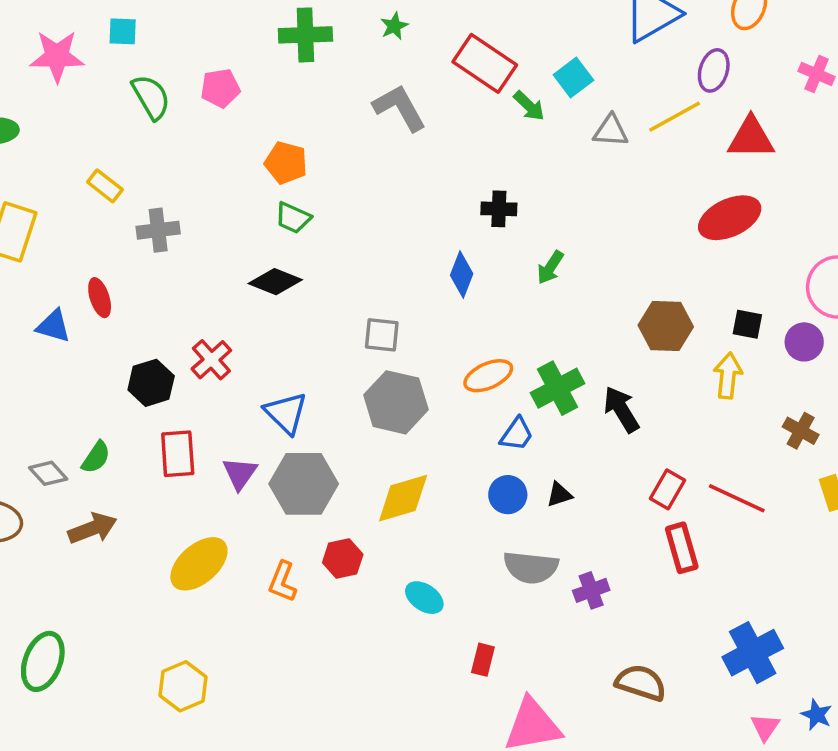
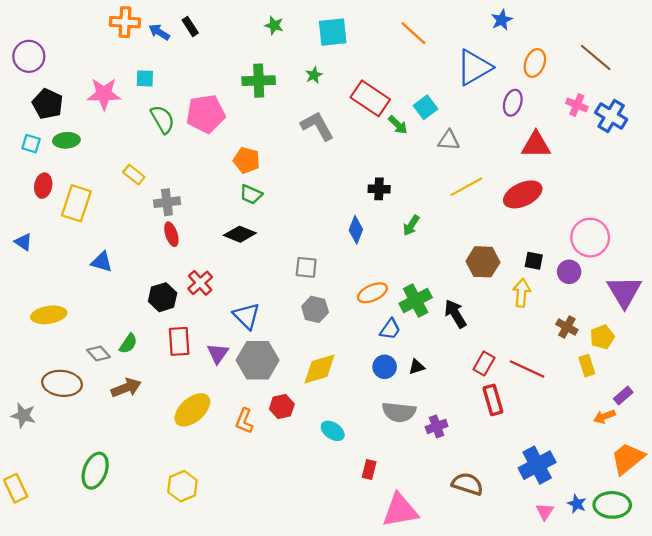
pink pentagon: (220, 88) -> (206, 114), size x1.6
yellow line: (675, 117) -> (466, 187), moved
red ellipse: (100, 298) -> (171, 234), moved
gray hexagon: (396, 402) -> (315, 309), size x0.7

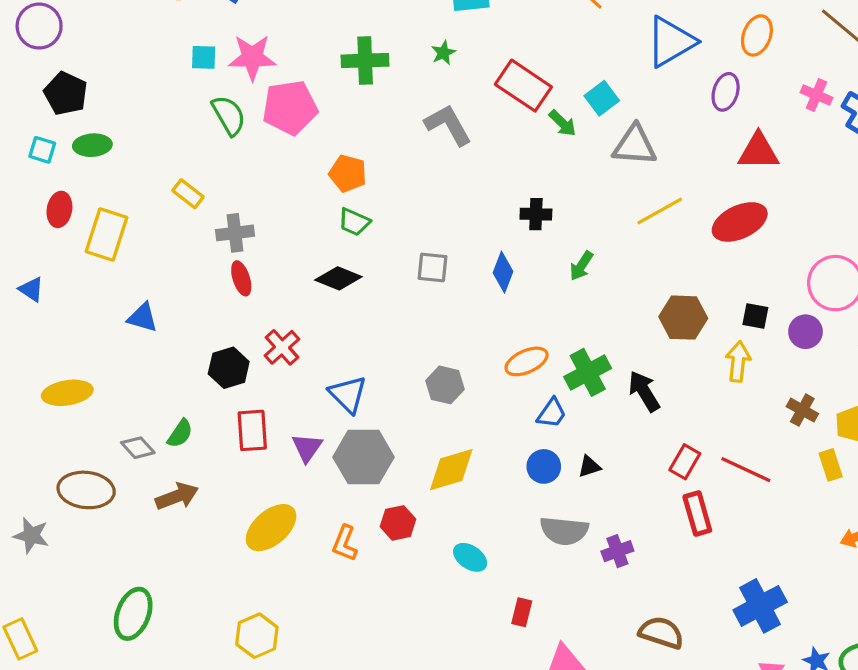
pink star: (104, 94) -> (252, 57), moved
gray triangle: (449, 140) -> (635, 145), size x1.4
gray square: (306, 267) -> (432, 267), moved

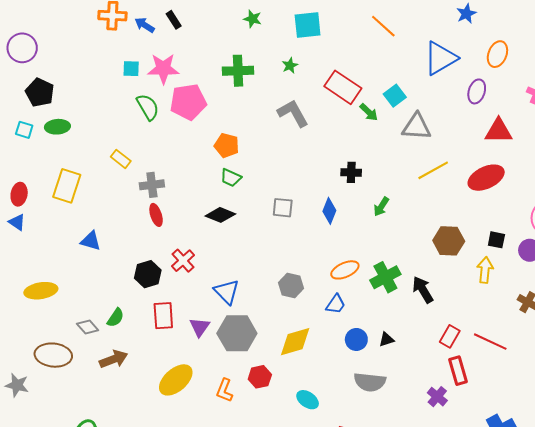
red ellipse: (59, 209) -> (19, 194), moved
blue trapezoid: (552, 413) -> (336, 304), moved
purple cross: (617, 551) -> (437, 397), moved, turned -30

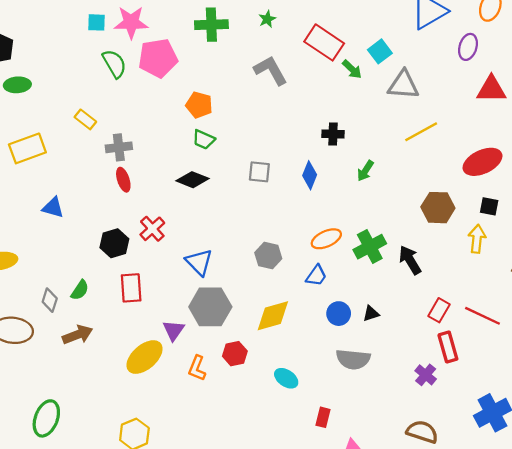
red ellipse: (486, 178) -> (483, 162), moved
yellow rectangle: (67, 186) -> (27, 148), turned 52
gray diamond: (88, 327) -> (50, 300), turned 60
purple triangle: (200, 327) -> (174, 330), moved

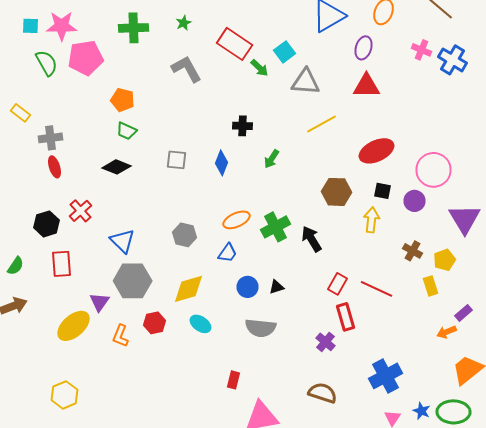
red triangle: (491, 89) -> (366, 86), moved
cyan ellipse: (286, 378) -> (200, 324), moved

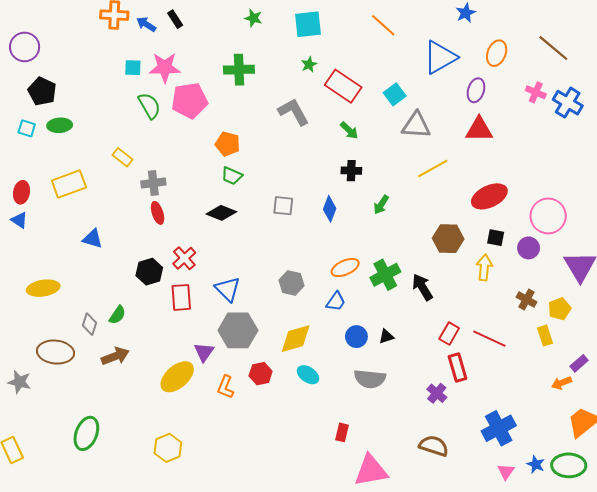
green star: (184, 23) -> (309, 64), moved
green arrow: (260, 68) -> (349, 130), moved
red rectangle: (62, 264) -> (181, 297), moved

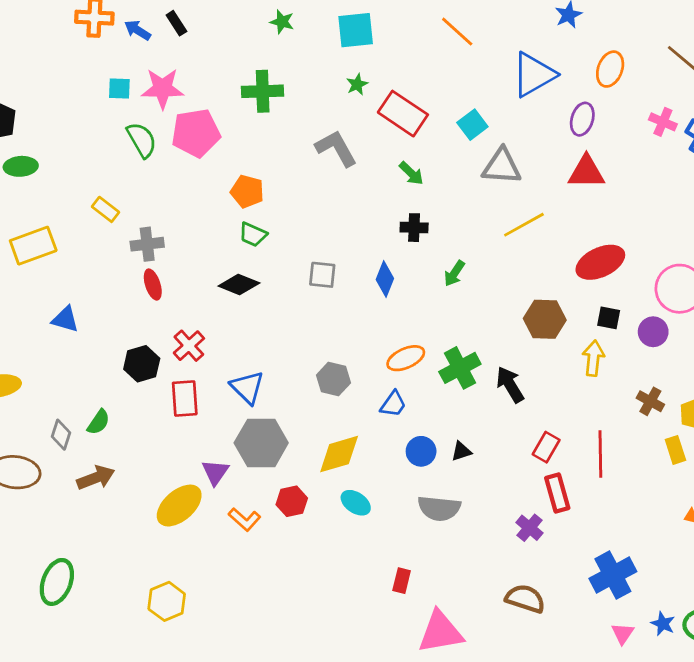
red line: (489, 339) -> (600, 454), turned 64
orange L-shape: (226, 387) -> (245, 519), turned -70

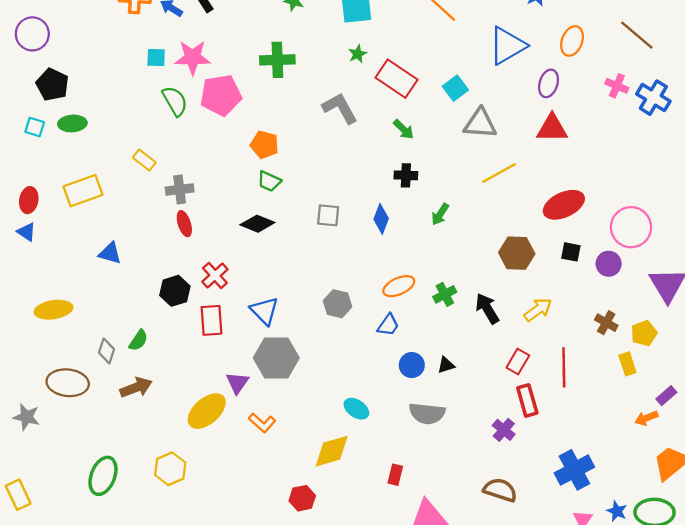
yellow arrow: (593, 358) -> (538, 310), moved, turned 48
green cross: (460, 368) -> (445, 294), size x0.7
yellow diamond: (339, 454) -> (332, 451), moved
red hexagon: (292, 501) -> (302, 498), moved
yellow hexagon: (167, 601) -> (170, 469), moved

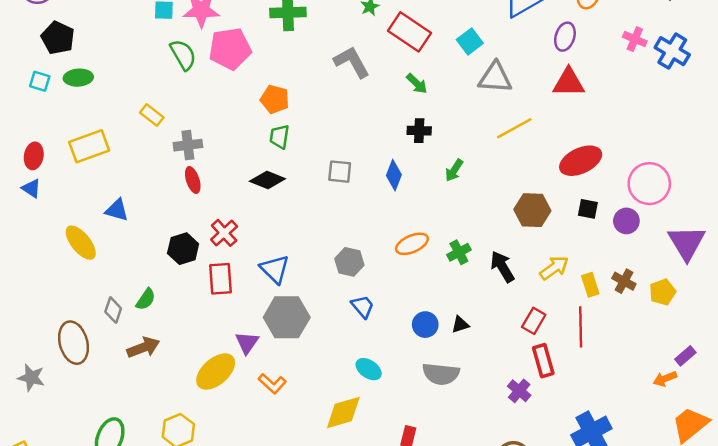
green trapezoid: (269, 181) -> (279, 137), turned 75
yellow ellipse: (54, 310) -> (81, 243), moved, turned 60
blue trapezoid: (388, 325) -> (363, 306), moved, turned -75
yellow rectangle: (627, 364) -> (590, 285), moved
brown ellipse: (68, 383) -> (73, 343), turned 69

